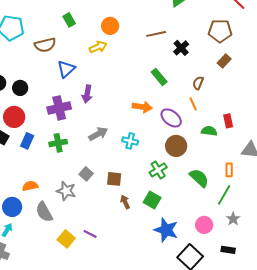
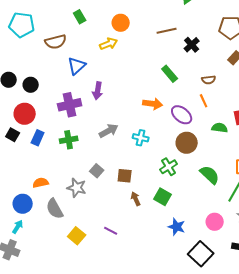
brown semicircle: (198, 83) -> (209, 80), turned -120
blue star: (166, 230) -> (177, 227), size x0.7
purple line: (90, 234) -> (111, 231), moved

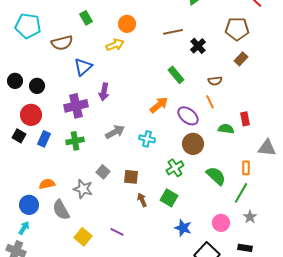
orange arrow: (153, 104) -> (159, 105), turned -48

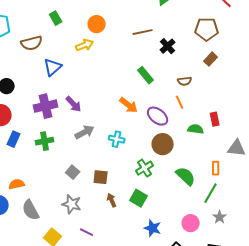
purple arrow: (104, 92) -> (74, 104), moved, turned -54
orange arrow: (159, 105) -> (129, 105), turned 78
gray star: (83, 189) -> (72, 204), moved

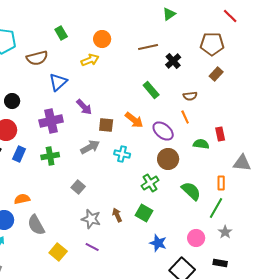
purple arrow: (74, 104) -> (84, 107), moved
brown square: (101, 177) -> (106, 125), moved
gray star: (72, 204) -> (91, 219), moved

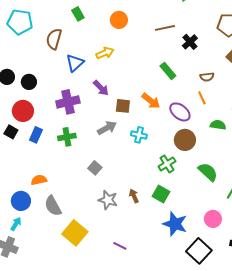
brown semicircle: (37, 58) -> (54, 39), turned 120
yellow arrow: (90, 60) -> (105, 53), moved
blue star: (158, 243) -> (175, 224), size x1.4
purple line: (92, 247) -> (120, 246), moved
yellow square: (58, 252) -> (75, 233), size x1.4

